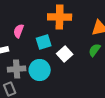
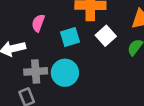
white square: (65, 54) -> (106, 36), moved

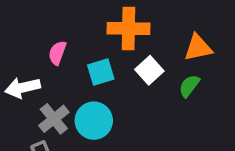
gray cross: (36, 71) -> (54, 119), turned -35

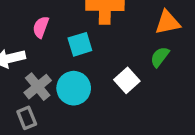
white square: (149, 70) -> (127, 80), moved

